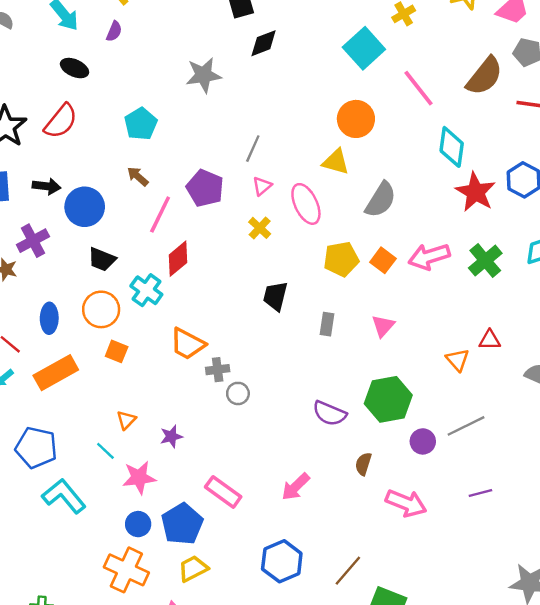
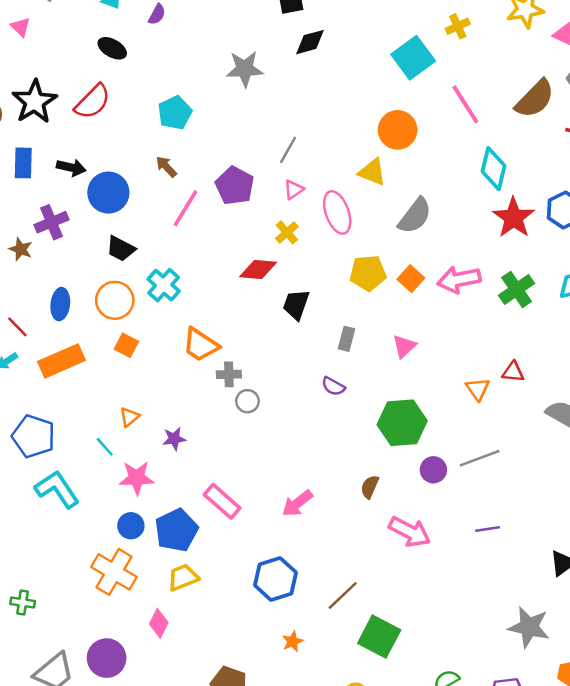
red diamond: (178, 259) -> (258, 270), moved, turned 39
purple semicircle: (330, 413) -> (333, 386), moved, size x0.7

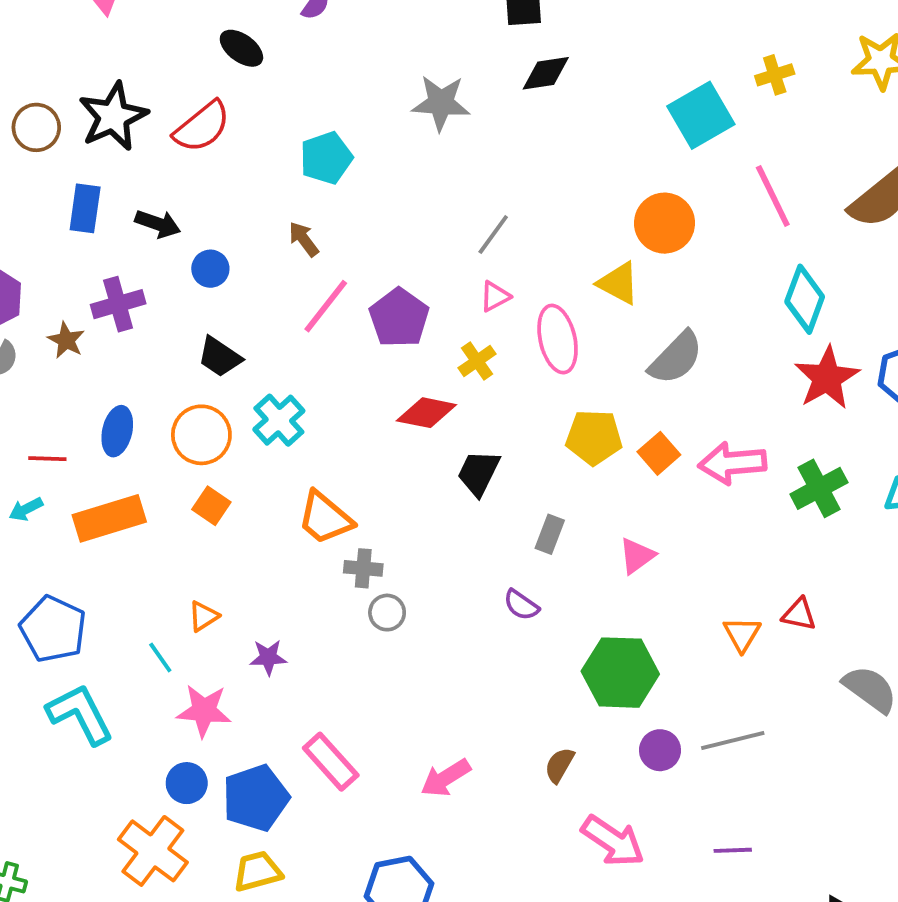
purple pentagon: (235, 186) -> (399, 318), moved
blue circle: (108, 193) -> (210, 269), size x0.6
red line: (17, 327) -> (47, 459), turned -50

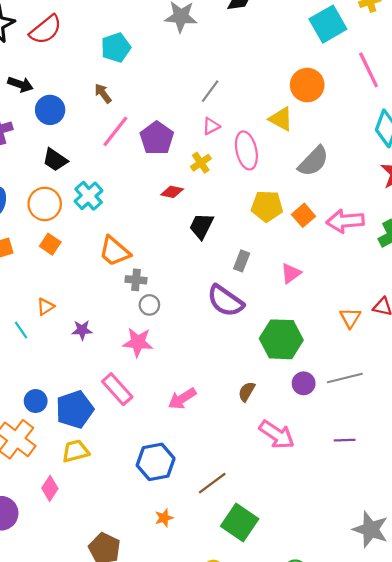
blue circle: (210, 269) -> (50, 110), size x1.4
red diamond: (426, 413) -> (172, 192), size x0.7
purple semicircle: (521, 605) -> (225, 301), size x1.8
pink star: (204, 711) -> (138, 342), moved

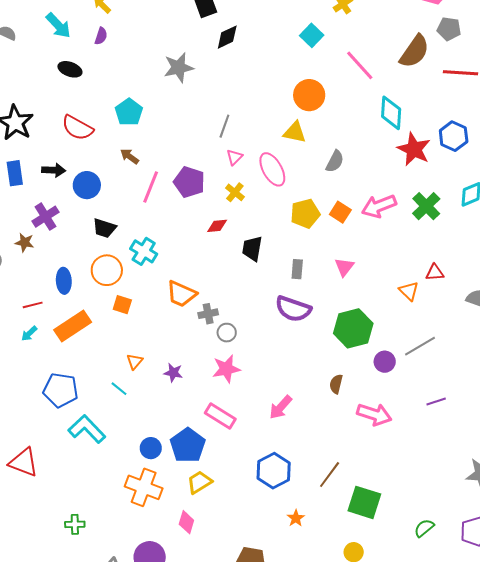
cyan square: (328, 24) -> (312, 35), size x0.7
red semicircle: (46, 30) -> (77, 128), moved, turned 84
gray semicircle: (313, 161) -> (335, 161), size x0.7
purple star: (82, 330) -> (173, 373), turned 30

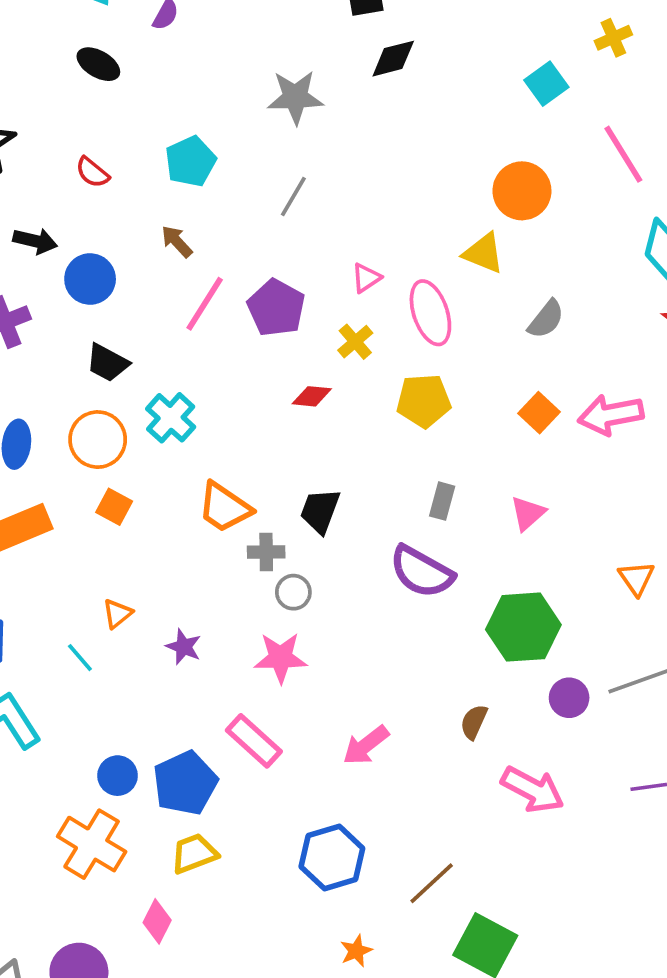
gray line: (224, 126) -> (293, 196), moved
red semicircle: (77, 128) -> (92, 172), size x0.6
yellow pentagon: (305, 214) -> (424, 401), moved
black trapezoid: (252, 249) -> (320, 511), moved

